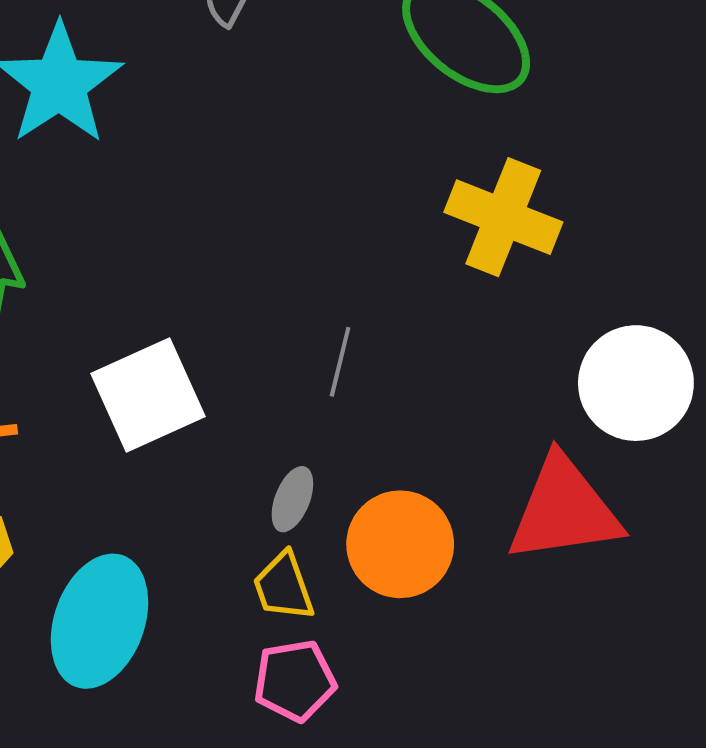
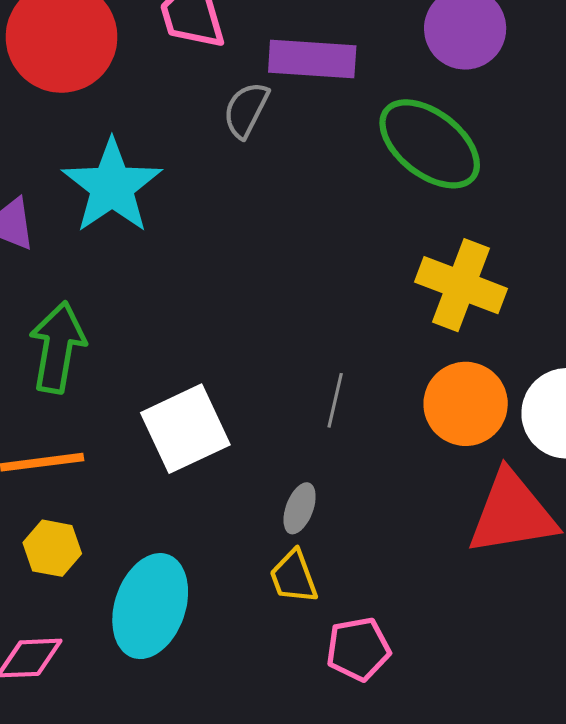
orange circle: (400, 544) -> (466, 404), moved
pink pentagon: (295, 681) -> (358, 649), moved

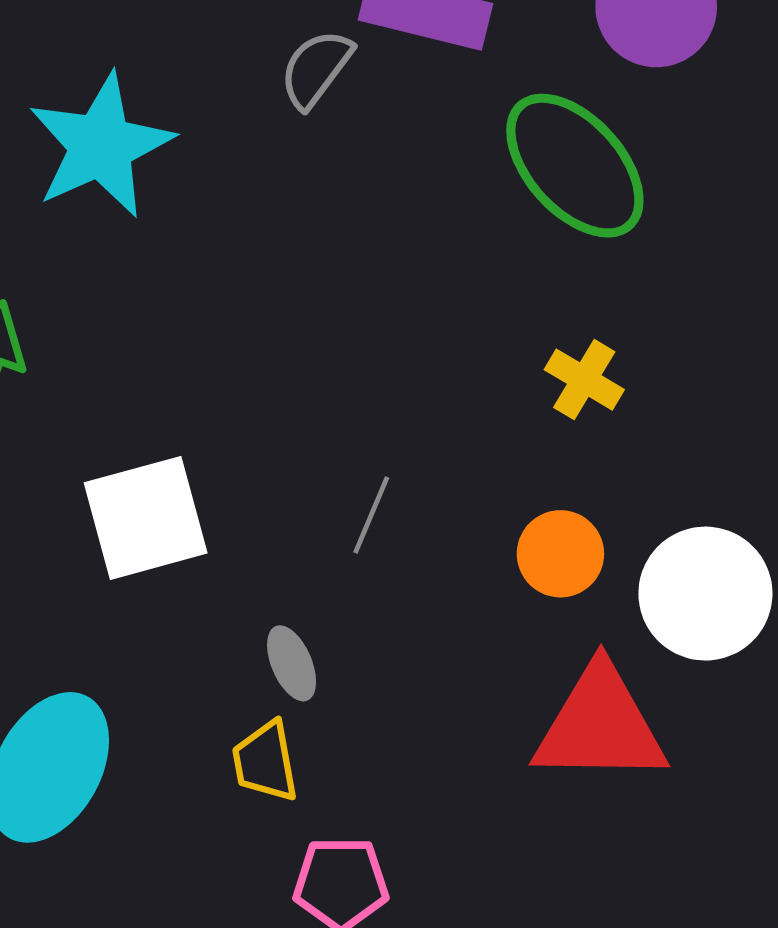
yellow cross: (461, 285) -> (584, 380), size x0.6
orange circle: (466, 404) -> (560, 554), size x0.7
gray ellipse: (300, 508) -> (292, 663), turned -54

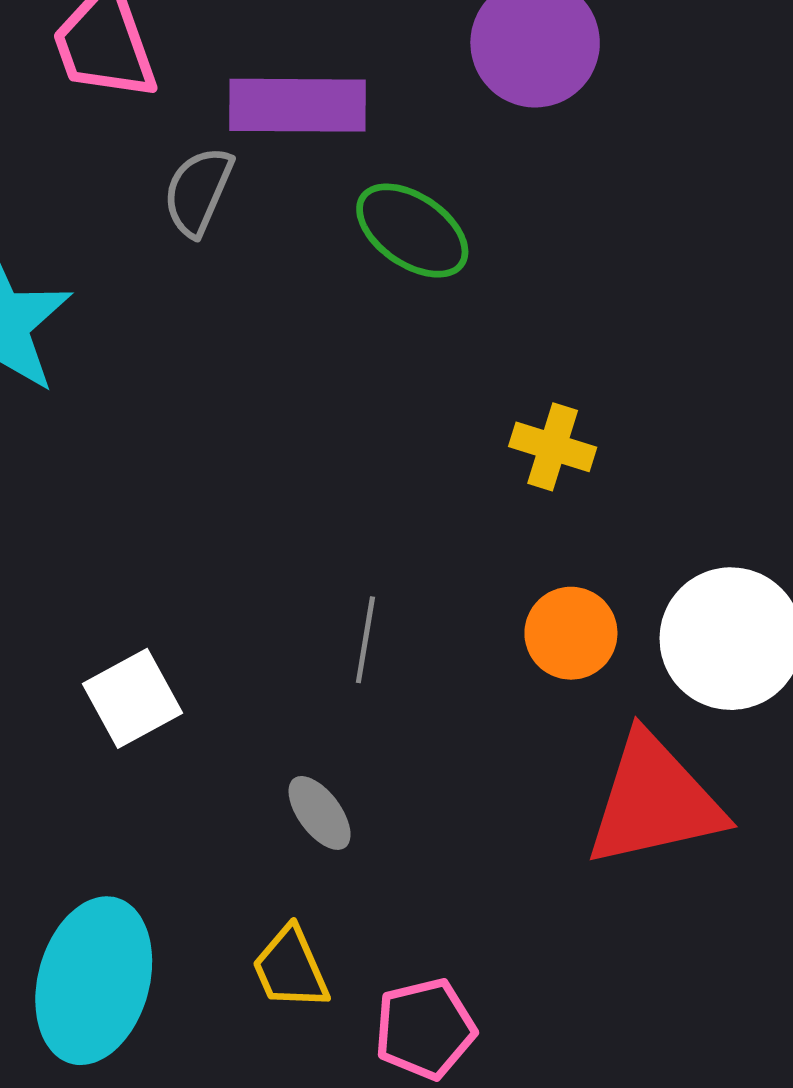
green ellipse: (575, 166) -> (412, 231), moved, size x0.7
white square: (146, 518) -> (133, 698), size x0.7
yellow trapezoid: (265, 762) -> (290, 968), moved

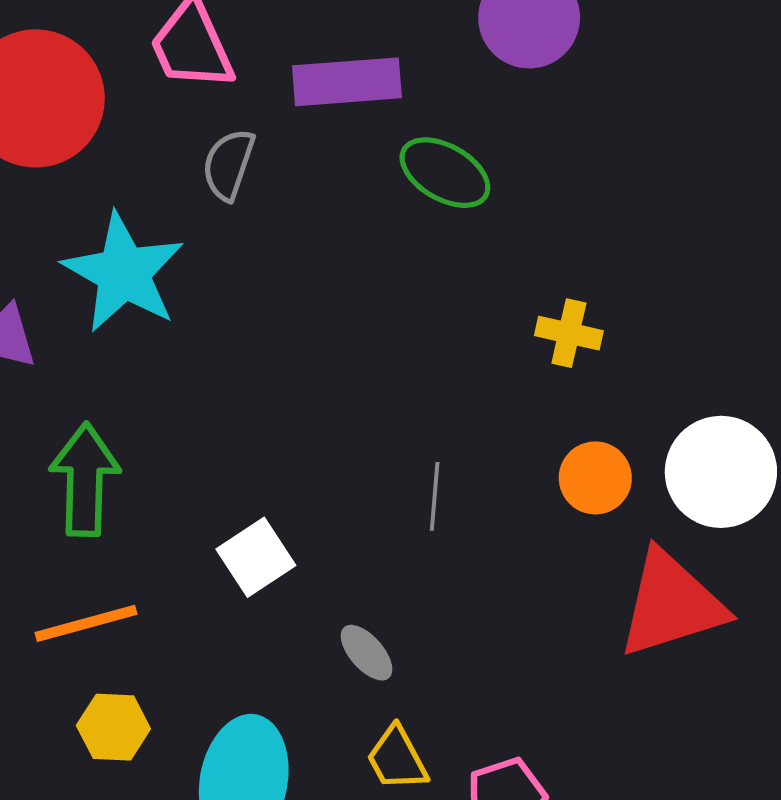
gray semicircle: (198, 191) -> (229, 165), moved
gray ellipse: (320, 813) -> (367, 653), moved

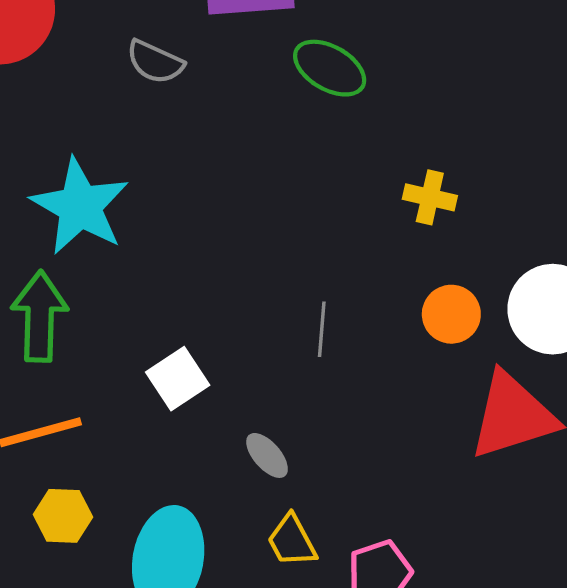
gray semicircle: (229, 165) -> (155, 62), turned -84
cyan star: (124, 273) -> (80, 206), moved

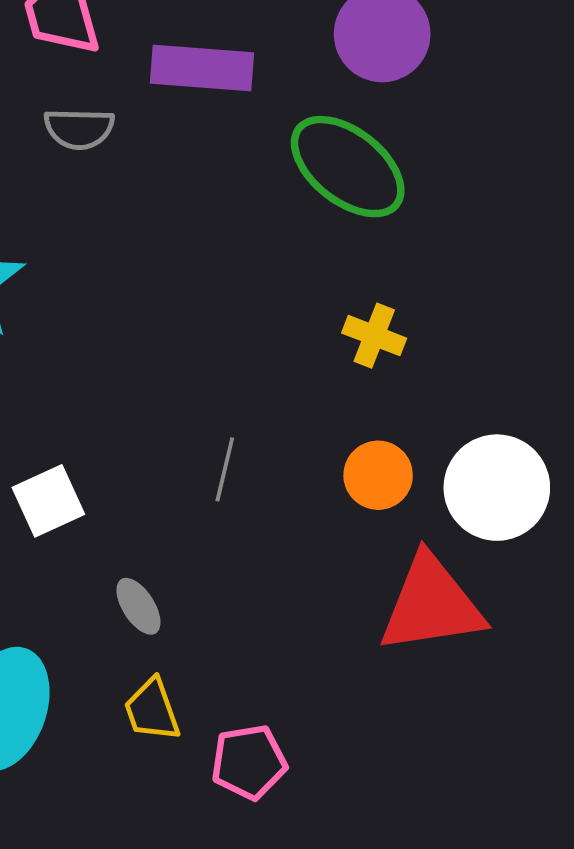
gray semicircle: (155, 62) -> (79, 129), turned -32
green ellipse: (330, 68) -> (348, 167), moved, size x1.4

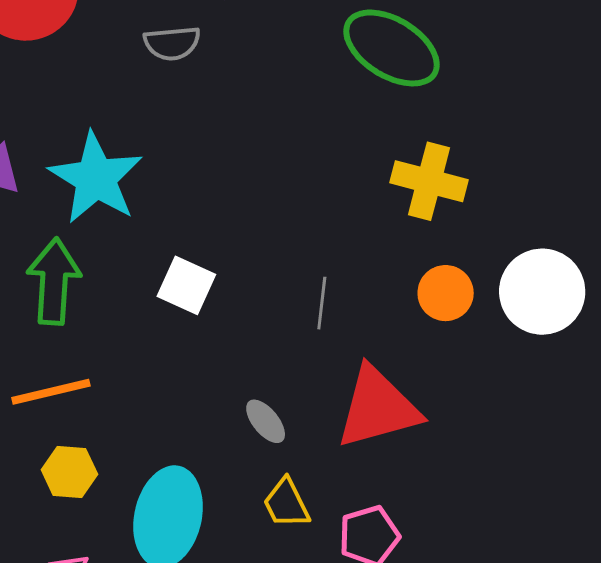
yellow cross: (374, 336) -> (429, 181), size x1.5
white square: (48, 501) -> (186, 285), moved, turned -34
red triangle: (431, 604) -> (378, 408), moved

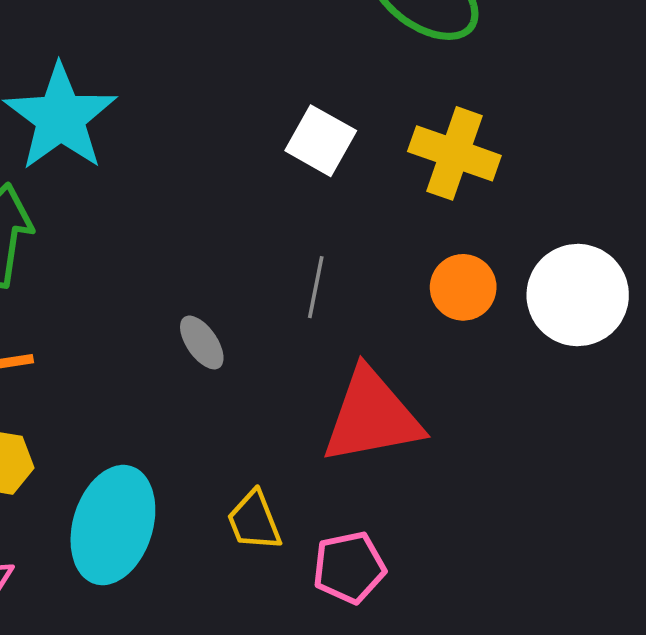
white square: (186, 285) -> (321, 141), moved
gray ellipse: (266, 421) -> (202, 342), moved

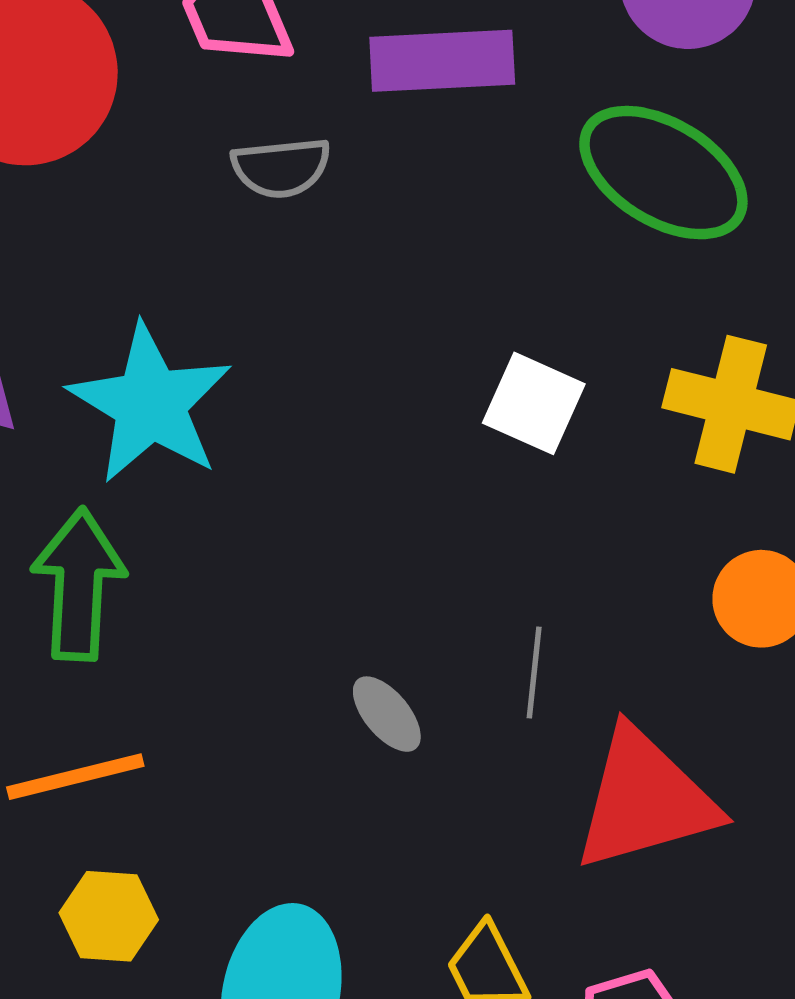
gray line: (316, 287) -> (534, 672), moved

